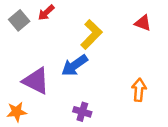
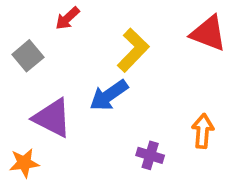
gray square: (19, 20) -> (28, 56), moved
red triangle: (143, 23) -> (208, 33), size x1.5
purple cross: (82, 112) -> (150, 155), moved

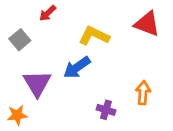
yellow L-shape: (133, 50) -> (94, 36), turned -108
purple triangle: (52, 118) -> (37, 83), turned 32

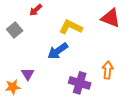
purple triangle: (37, 83) -> (28, 74), moved, size x0.6
purple cross: (106, 110) -> (80, 83), size x1.5

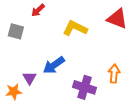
gray square: (15, 30) -> (16, 31), turned -35
blue arrow: (58, 51) -> (54, 65), moved

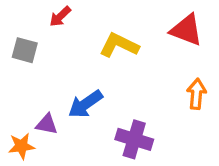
orange arrow: (114, 74) -> (196, 94), moved
purple triangle: (30, 78) -> (47, 124), turned -48

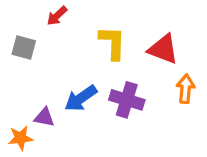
red triangle: (186, 30) -> (163, 49), moved
yellow L-shape: (119, 45) -> (113, 43), turned 66
purple cross: (134, 139) -> (127, 100), moved

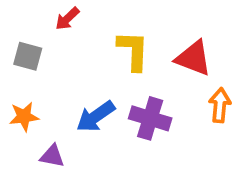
purple triangle: (44, 117) -> (52, 156), moved
orange star: (21, 138) -> (24, 117), moved

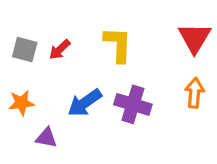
red arrow: (67, 19) -> (60, 50), moved
red triangle: (193, 58) -> (195, 38), moved, turned 40

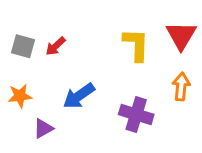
yellow L-shape: (118, 45) -> (136, 45), moved
purple cross: (133, 104) -> (136, 114), moved
purple triangle: (46, 138) -> (43, 128), turned -40

